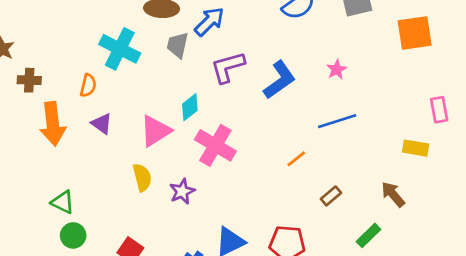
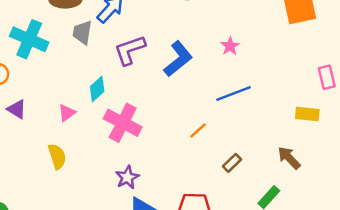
pink triangle: (155, 131) -> (67, 113), size x0.6
purple star: (182, 191) -> (127, 177), moved

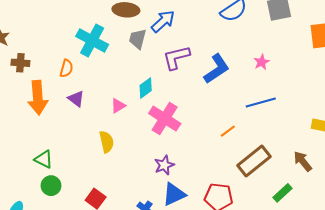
brown rectangle: (232, 163) -> (254, 161), size x2.0

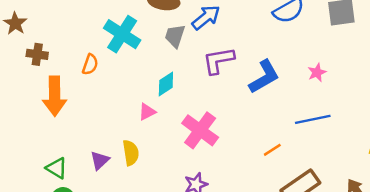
cyan diamond: (146, 88) -> (166, 84), moved
purple triangle: (76, 99) -> (100, 160), moved, turned 36

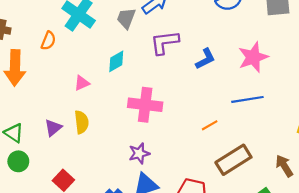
pink star: (317, 73) -> (253, 57), size x1.8
blue L-shape: (264, 77) -> (205, 59), size x0.7
pink triangle: (147, 112) -> (82, 83), moved
pink cross: (200, 130) -> (145, 105), turned -32

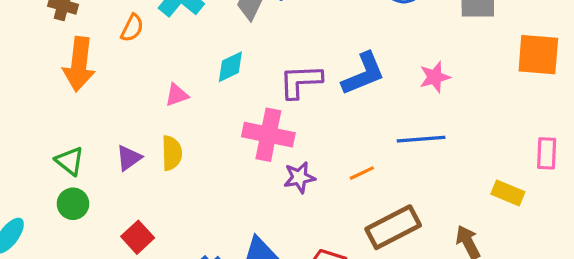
purple L-shape: (165, 42) -> (301, 81), moved
pink star: (253, 57) -> (435, 77), size x0.7
blue L-shape: (205, 59) -> (363, 74), size x1.4
purple star: (139, 153) -> (299, 177), moved

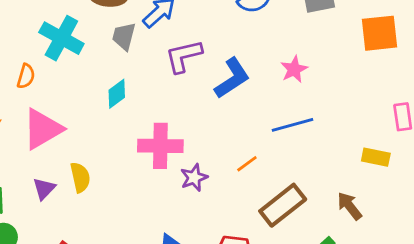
purple L-shape: (301, 81) -> (184, 56), moved
pink triangle: (177, 95) -> (43, 129), moved, size x2.0

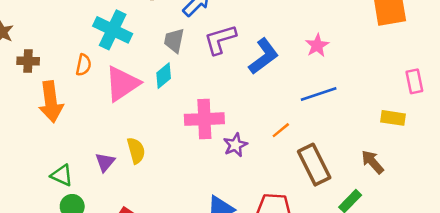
gray trapezoid: (124, 36) -> (174, 41), moved
pink triangle: (43, 129) -> (122, 84), moved
brown rectangle: (283, 205) -> (314, 165), turned -75

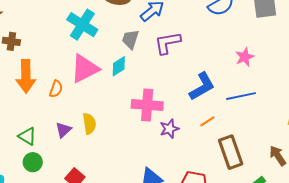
blue L-shape: (264, 56) -> (202, 86), moved
orange semicircle: (84, 65) -> (56, 89), moved

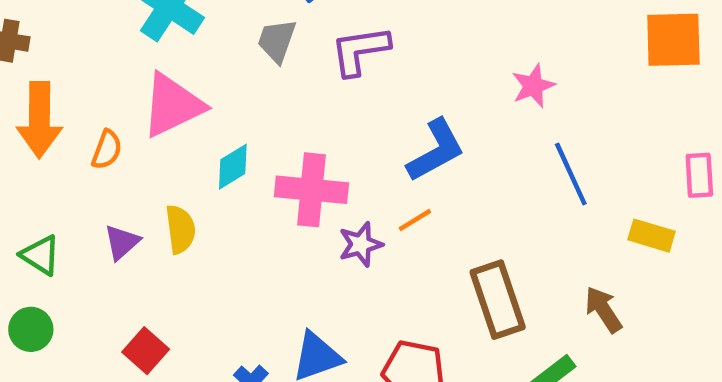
cyan diamond: (119, 66) -> (233, 167), moved
blue line: (241, 96) -> (571, 174), moved, turned 76
orange line: (207, 121) -> (415, 220), moved
green circle: (33, 162) -> (31, 329), moved

